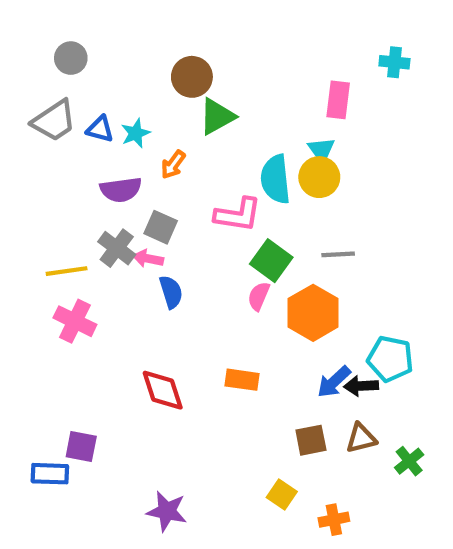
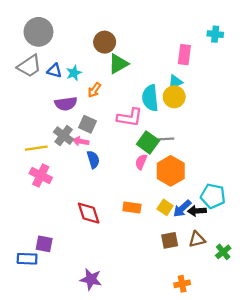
gray circle: (71, 58) -> (38, 32), size x1.6
cyan triangle: (321, 150) -> (175, 82), turned 42
gray line: (338, 254) -> (165, 139), moved
yellow square: (282, 495) -> (165, 207), moved

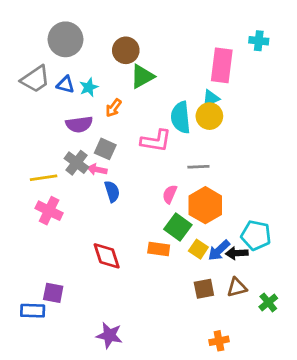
gray circle: (38, 32) -> (65, 39), moved
pink rectangle: (184, 55) -> (222, 65), size x1.4
green square: (148, 142) -> (178, 227), moved

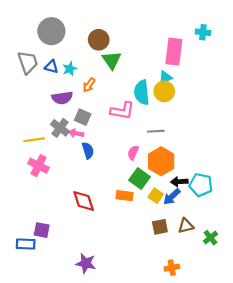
green triangle: (142, 76) -> (112, 60), turned -36
gray trapezoid: (35, 79) -> (28, 62), turned -75
black arrow: (237, 253) -> (179, 182), moved

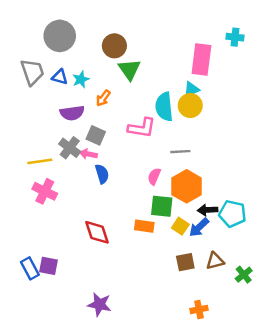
green square: (140, 178) -> (162, 206), turned -30
blue rectangle: (26, 244) -> (30, 268), moved, turned 60

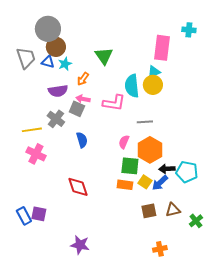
brown circle: (114, 46) -> (56, 47), moved
pink arrow: (88, 154) -> (83, 99), moved
orange rectangle: (144, 226) -> (125, 185), moved

